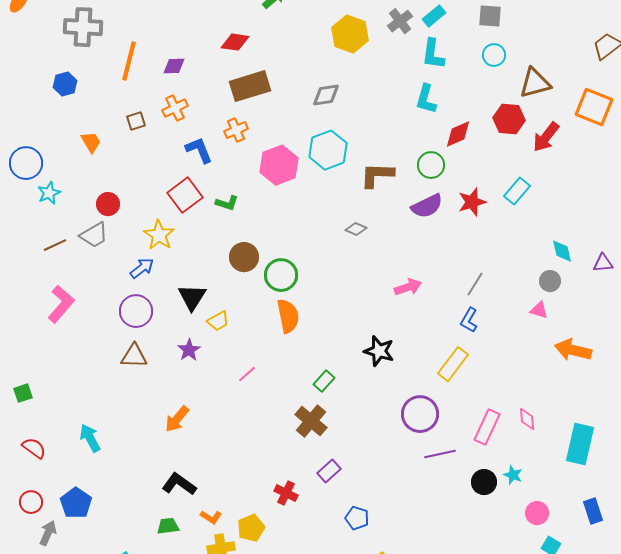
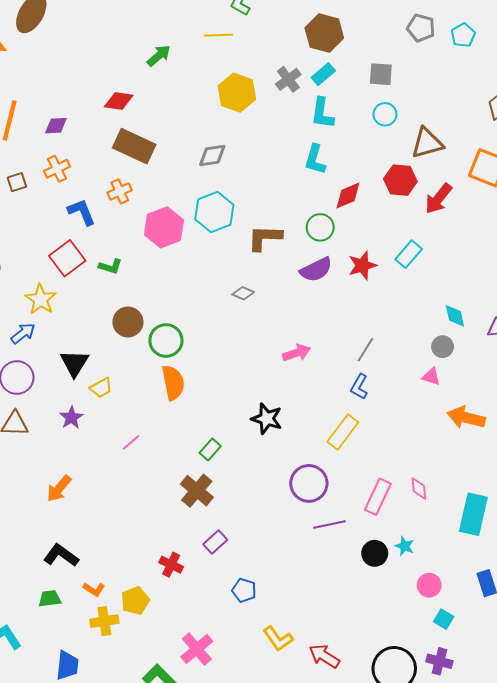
brown rectangle: (250, 86) -> (134, 146), turned 42

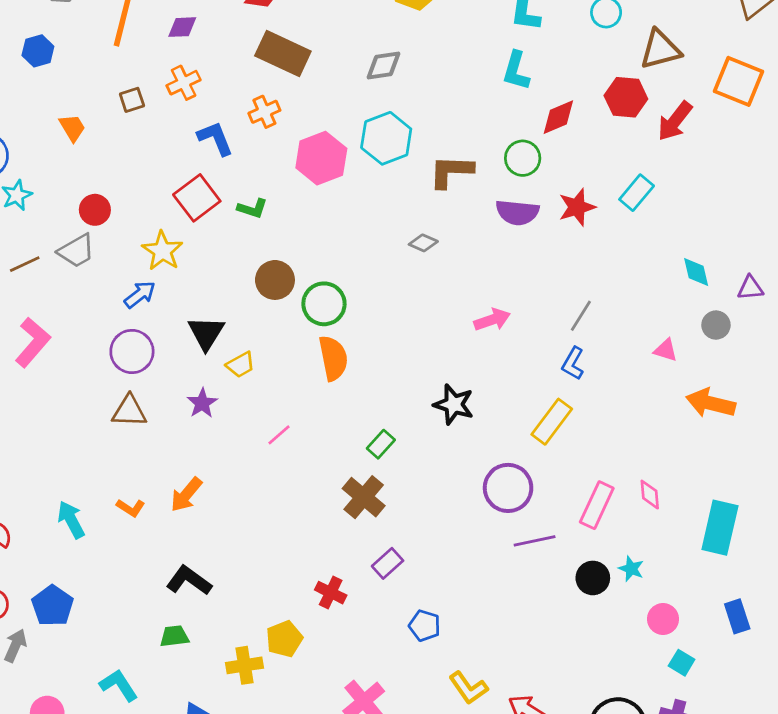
purple semicircle: (316, 270) -> (517, 212), turned 32
gray circle: (443, 347) -> (716, 325), moved
orange L-shape: (94, 589) -> (131, 508), moved

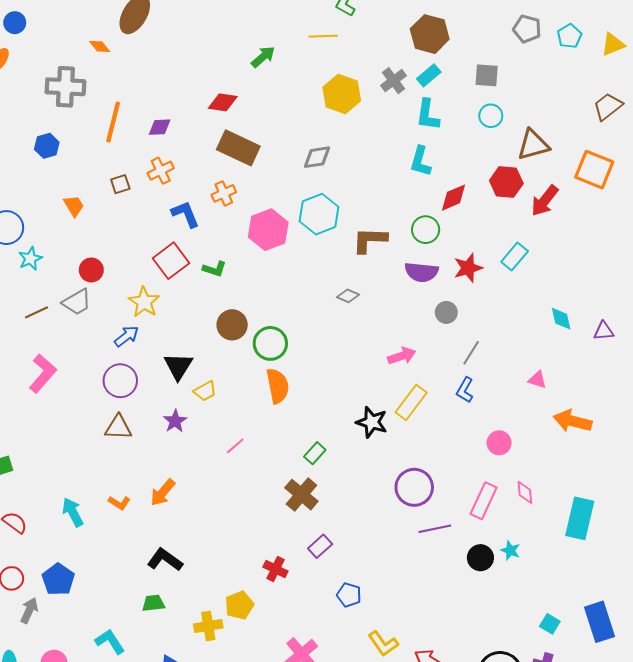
gray circle: (716, 325) -> (446, 312), moved
yellow rectangle: (552, 422) -> (411, 402), moved
blue rectangle: (737, 616) -> (599, 622), moved, size x1.5
pink circle: (663, 619) -> (499, 443), moved

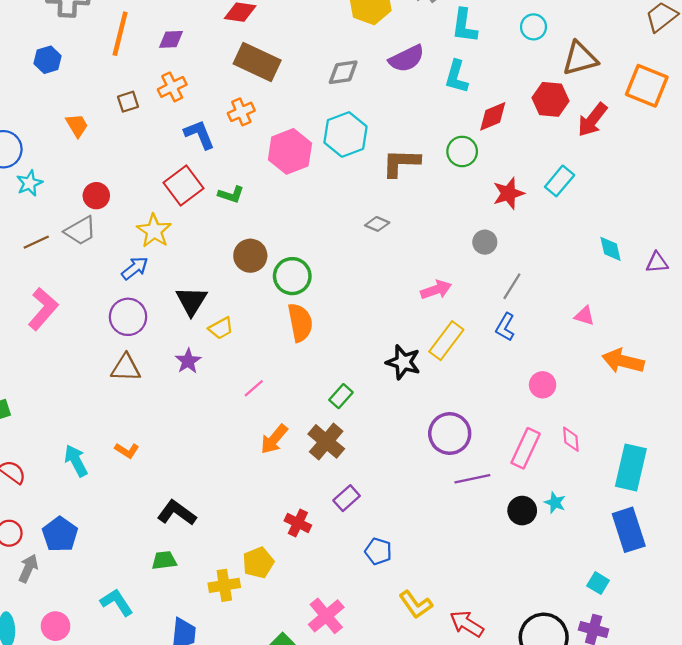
purple semicircle: (421, 272) -> (407, 59), moved, turned -32
orange arrow: (163, 492) -> (274, 439), moved
blue rectangle: (599, 622) -> (629, 530), moved

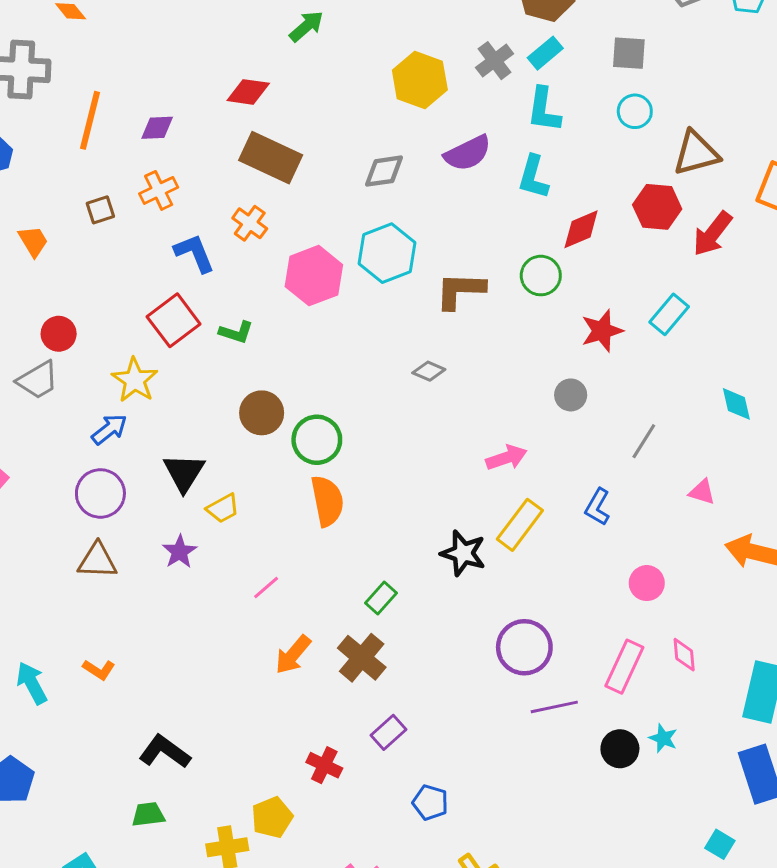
orange cross: (241, 112) -> (250, 223), turned -30
gray line: (512, 286) -> (644, 441), moved

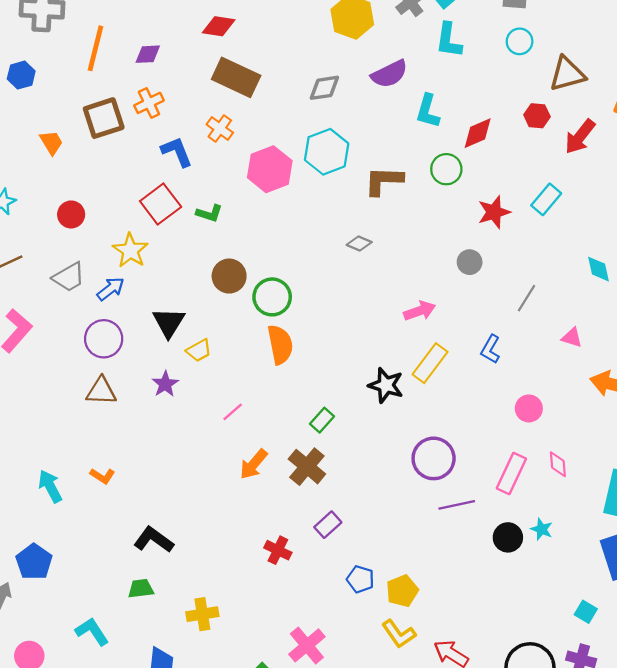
cyan L-shape: (533, 177) -> (428, 111), moved
red hexagon: (657, 207) -> (537, 116), size x0.7
brown square: (100, 210) -> (104, 118), size x1.8
gray trapezoid: (38, 380) -> (69, 277), moved
yellow pentagon: (272, 817) -> (402, 591), moved

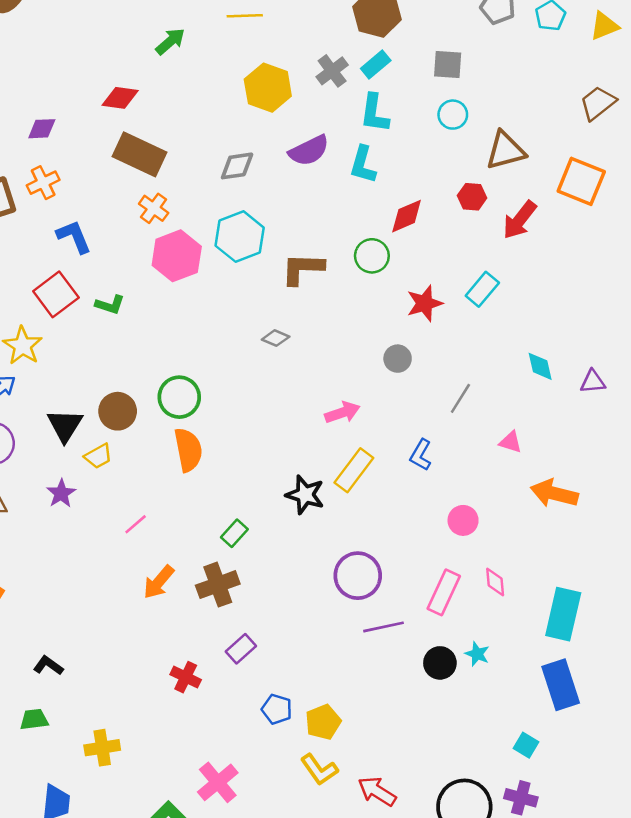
cyan L-shape: (428, 111) -> (363, 165), moved
orange cross: (220, 129) -> (154, 208), moved
brown circle: (229, 276) -> (118, 411), moved
brown cross: (307, 467) -> (218, 585), turned 30
black L-shape: (154, 540) -> (48, 666), size x0.7

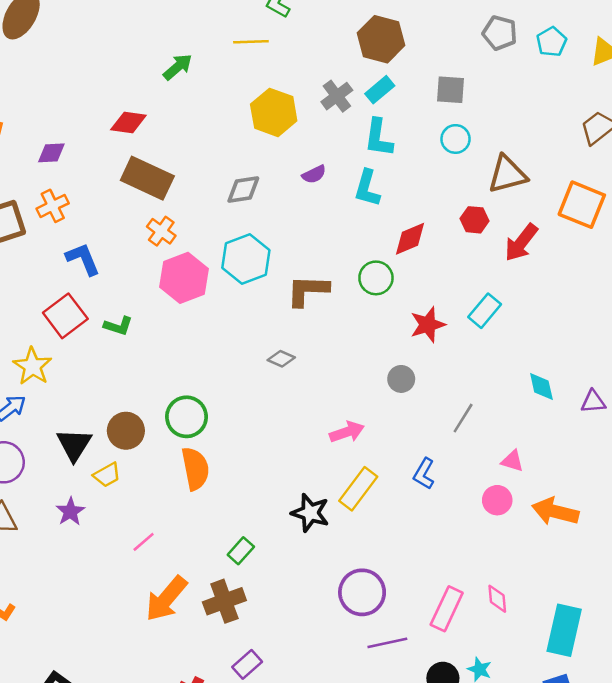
purple semicircle: (309, 151) -> (314, 174), size x0.6
pink circle: (463, 520) -> (497, 500), moved
orange arrow: (159, 582) -> (166, 599), size x1.4

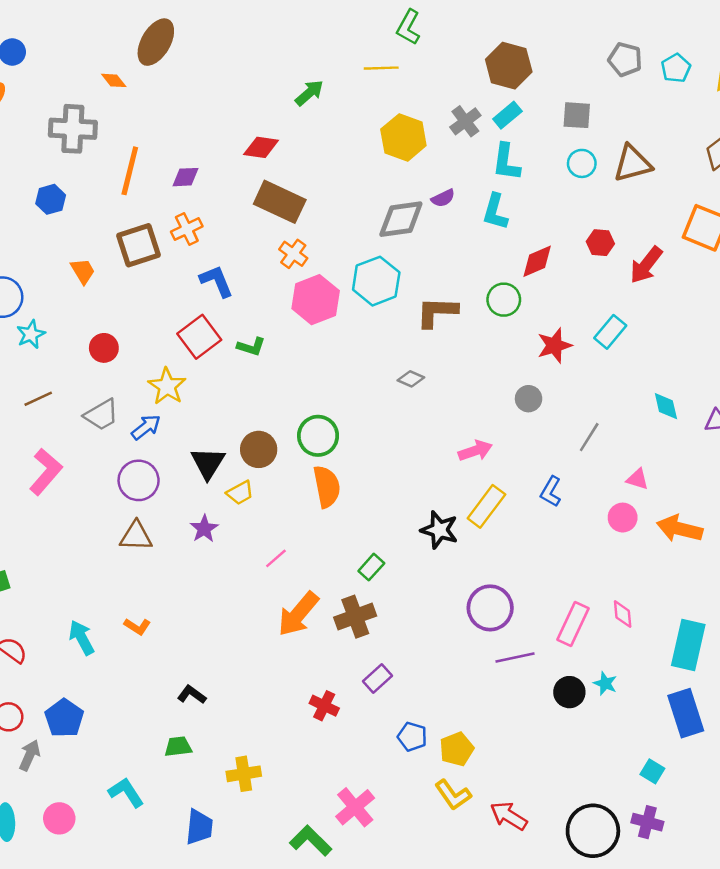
brown triangle: (507, 174) -> (633, 163), moved
gray diamond: (243, 189) -> (401, 219), moved, size x1.4

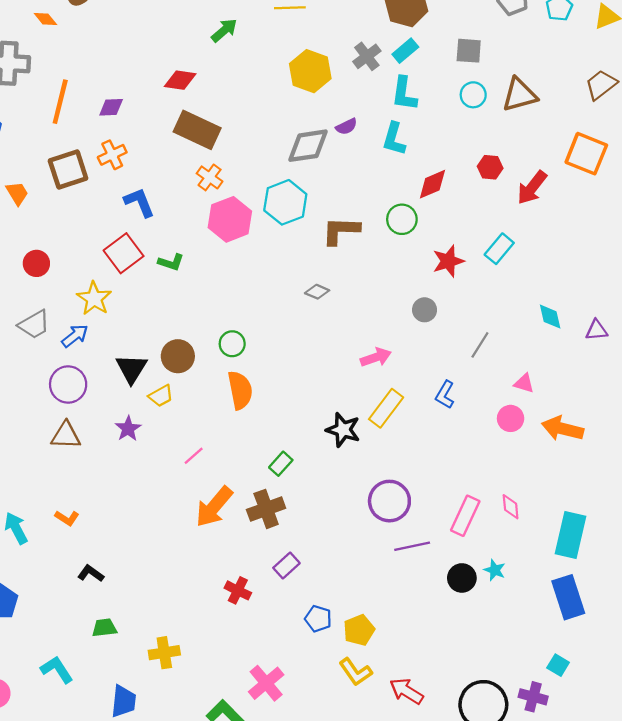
green circle: (318, 436) -> (232, 344), size x0.7
black L-shape: (192, 695) -> (91, 573), moved
cyan square: (652, 771) -> (558, 665), moved

